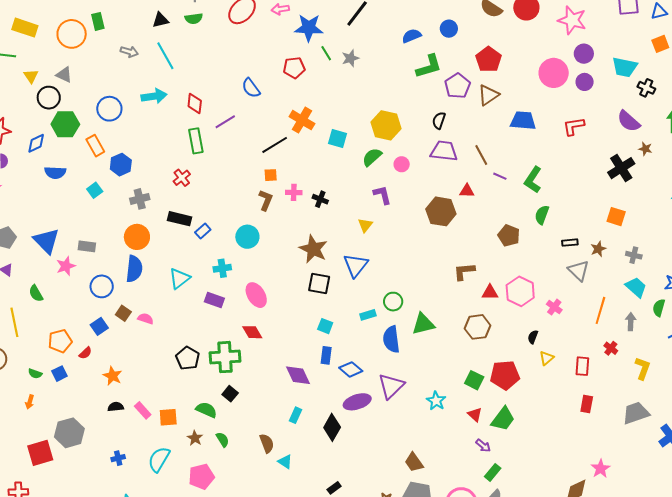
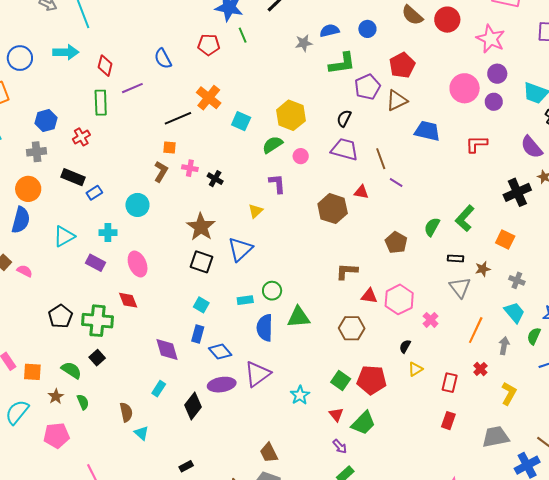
gray star: (350, 58) -> (304, 43), moved
blue hexagon: (121, 165) -> (46, 121), moved
green L-shape: (533, 180) -> (465, 218), moved

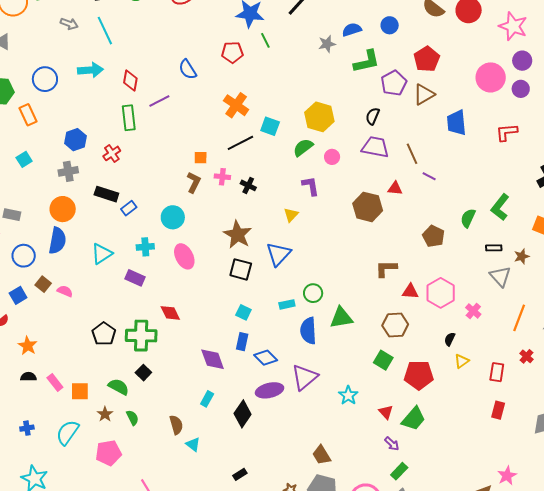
black line: (178, 118) -> (240, 143), moved
blue trapezoid: (427, 131) -> (456, 123), turned -104
pink ellipse: (138, 264) -> (184, 256), moved
green square: (341, 380) -> (383, 360), moved

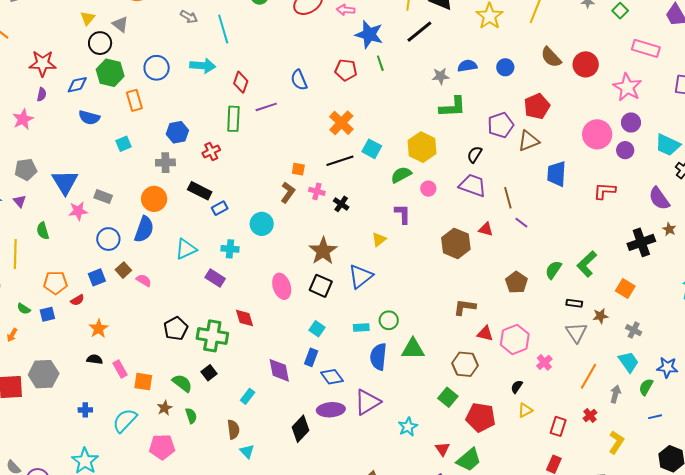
green L-shape: (367, 61) -> (453, 107), moved
pink ellipse: (184, 256) -> (282, 286), moved
cyan rectangle: (207, 399) -> (248, 396), moved

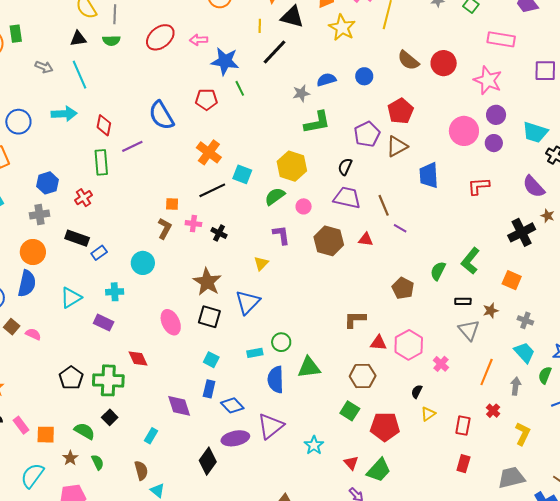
blue semicircle: (299, 80) -> (161, 115), size x1.4
brown hexagon: (456, 243) -> (329, 241), moved

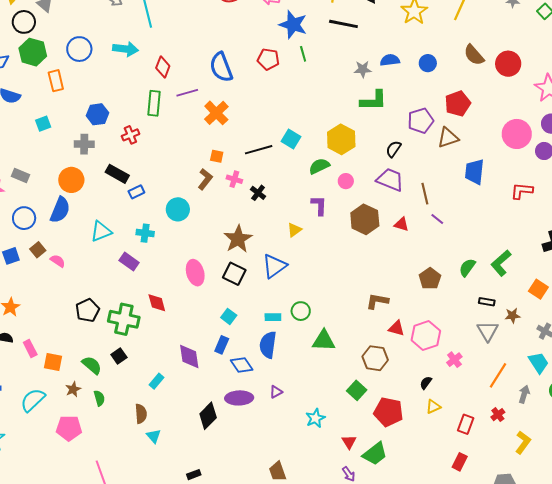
black line: (274, 52) -> (343, 24), turned 48
orange cross: (209, 152) -> (216, 113), moved
blue semicircle: (276, 380) -> (268, 345), moved
purple triangle: (271, 426) -> (276, 392), size x0.5

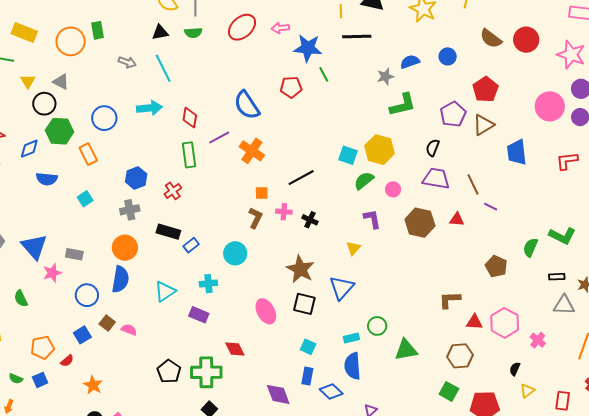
cyan square: (291, 139) -> (348, 155), moved
green L-shape: (501, 263) -> (562, 236), turned -100
gray triangle: (488, 331) -> (564, 305), turned -45

